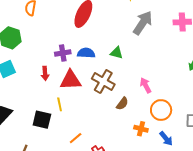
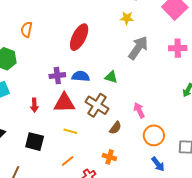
red arrow: (45, 73) -> (34, 105), moved
yellow line: (60, 104) -> (70, 131), moved, turned -64
orange cross: (141, 129) -> (109, 157), moved

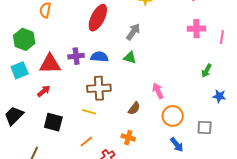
gray arrow: (138, 48) -> (133, 32), moved, size x0.7
red triangle: (64, 103) -> (50, 64), moved
red arrow: (34, 105) -> (44, 91), moved, turned -128
brown cross: (97, 105) -> (99, 88), moved, turned -35

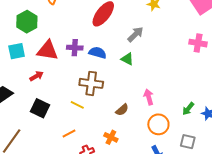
green arrow: (207, 71) -> (188, 109), moved

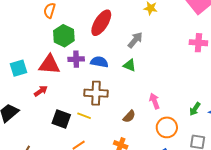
green hexagon: (27, 22) -> (64, 36), moved
black square: (40, 108) -> (61, 119), moved

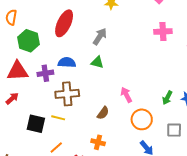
purple cross: (76, 59) -> (45, 73), moved

